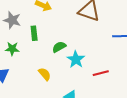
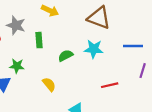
green star: (12, 49) -> (17, 66), moved
cyan star: (76, 59) -> (94, 49), moved, turned -30

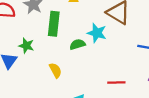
green rectangle: (39, 40) -> (54, 24), size x1.5
cyan star: (94, 49) -> (97, 33), moved

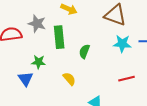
cyan star: (97, 33) -> (122, 44), moved
green semicircle: (77, 44) -> (84, 51), turned -40

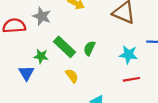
green rectangle: (59, 37) -> (64, 47), moved, turned -45
cyan star: (122, 44) -> (128, 55), moved

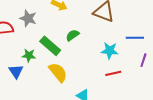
green semicircle: (89, 48) -> (72, 35), moved, turned 32
yellow semicircle: (72, 76) -> (58, 72), size x1.5

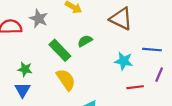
green star: (29, 55) -> (25, 69), moved
blue triangle: (16, 71) -> (22, 90), moved
red line: (113, 73) -> (135, 87), moved

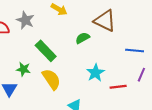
green semicircle: (85, 41) -> (83, 38), moved
cyan star: (124, 61) -> (95, 73), moved, turned 30
green star: (25, 69) -> (23, 69), moved

